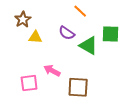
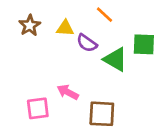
yellow triangle: (35, 37) -> (65, 28), moved

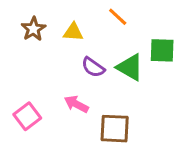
purple semicircle: (87, 43) -> (93, 67), moved
pink square: (38, 108) -> (27, 116), moved, turned -30

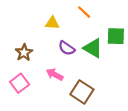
brown star: (33, 29) -> (24, 53), moved
brown square: (115, 129) -> (82, 92), turned 30

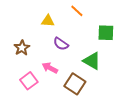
green triangle: (93, 48) -> (92, 61), moved
pink square: (20, 83) -> (29, 81), moved

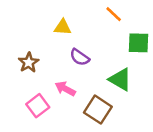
orange line: (77, 11) -> (114, 14), moved

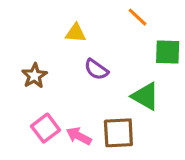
pink arrow: (65, 89) -> (79, 136), moved
brown square: (98, 110) -> (118, 133), turned -36

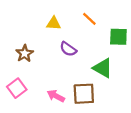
orange line: (137, 17) -> (89, 19), moved
pink square: (46, 128) -> (17, 88), moved

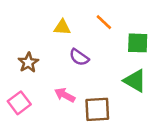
green triangle: (103, 68) -> (135, 81), moved
pink arrow: (56, 96) -> (65, 95), moved

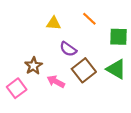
brown star: (28, 62) -> (33, 66), moved
brown square: (97, 109) -> (84, 70), moved, turned -35

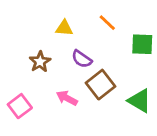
brown star: (33, 66) -> (40, 62), moved
green triangle: (116, 69) -> (140, 101), moved

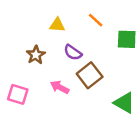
green triangle: (140, 101) -> (124, 103), moved
pink square: (20, 106) -> (18, 94), turned -36

